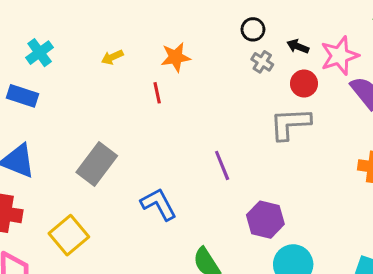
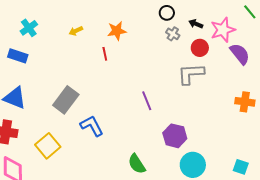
blue L-shape: (159, 204) -> (92, 126), moved

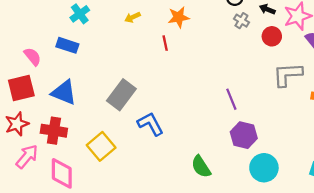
gray L-shape: (191, 74) -> (288, 75), moved
purple line: (147, 101) -> (231, 99), moved

